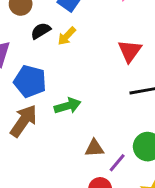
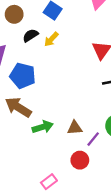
green arrow: (68, 106) -> (43, 127), moved
brown arrow: (24, 121) -> (18, 107), turned -92

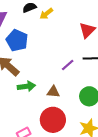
purple line: (93, 139) -> (68, 65), moved
red circle: (80, 160) -> (53, 120), size x1.6

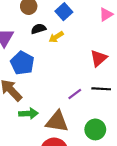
brown triangle: (53, 92) -> (57, 122), size x1.6

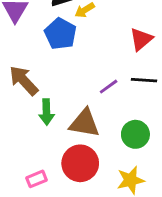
blue pentagon: (22, 63) -> (60, 34), moved
green arrow: (28, 114) -> (46, 112), turned 90

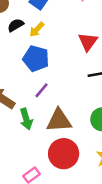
blue pentagon: (60, 34) -> (36, 59), moved
purple line: (109, 87) -> (42, 90), moved

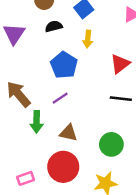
yellow arrow: (37, 29) -> (88, 39), moved, turned -56
brown triangle: (59, 120) -> (68, 133), size x0.7

